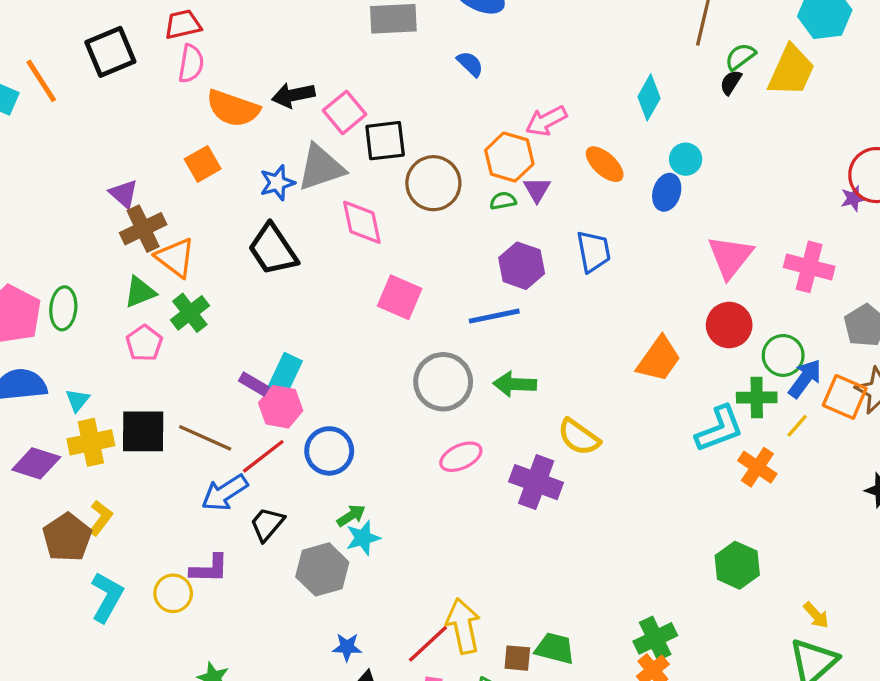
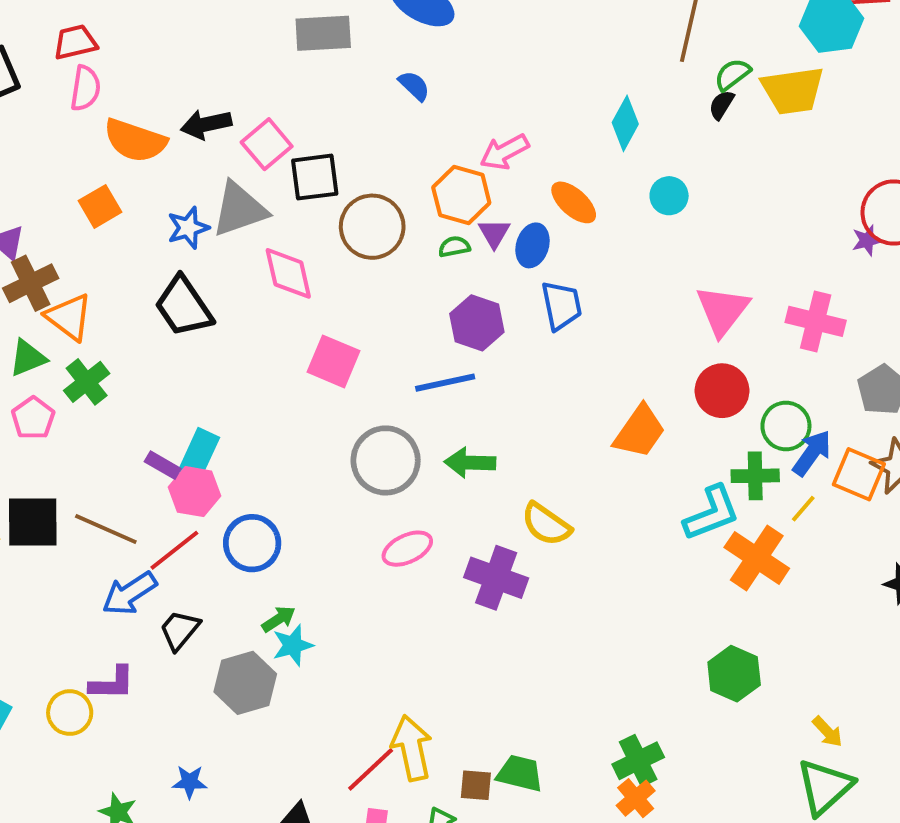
yellow trapezoid: (791, 71) -> (793, 90), turned 58
blue ellipse: (667, 192) -> (533, 245), moved
orange cross: (757, 467) -> (757, 558), size x1.4
blue star: (347, 647) -> (190, 782), moved

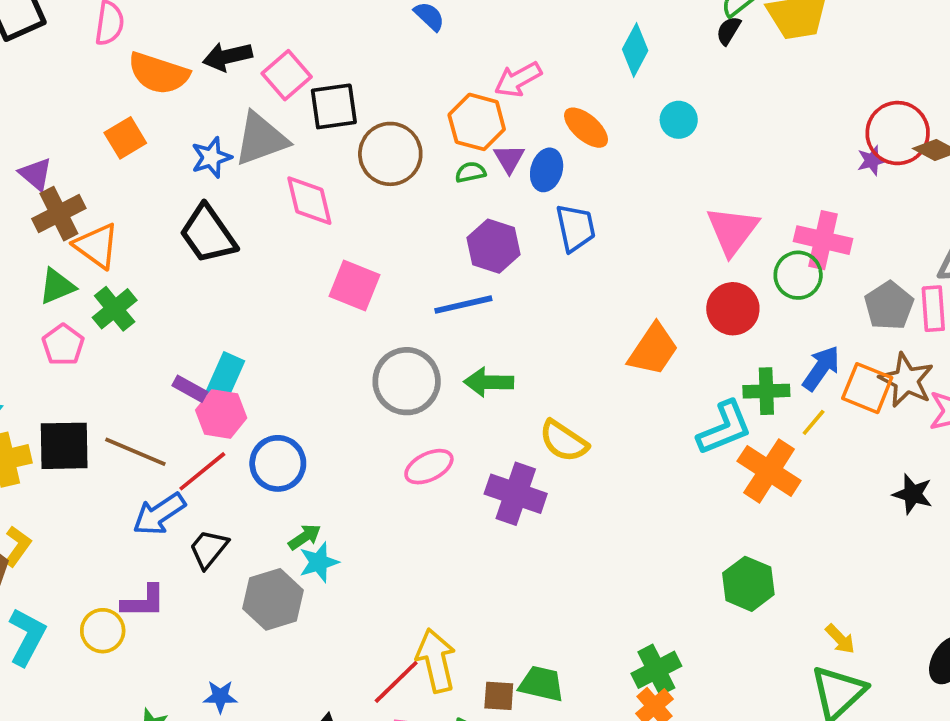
green circle: (786, 426) -> (798, 275), moved

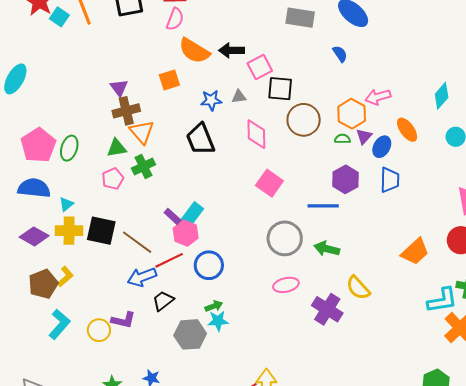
gray triangle: (261, 139) -> (239, 97), size x0.5

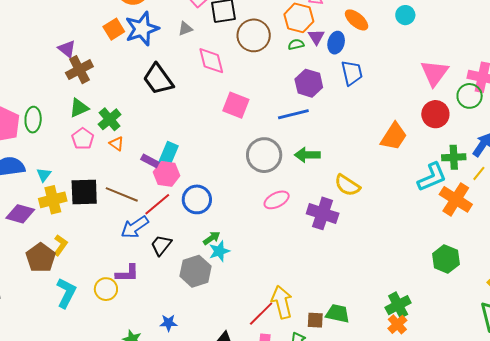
blue star: (211, 100) -> (142, 29), moved, size x1.6
orange triangle: (142, 132) -> (117, 144), moved, size x0.6

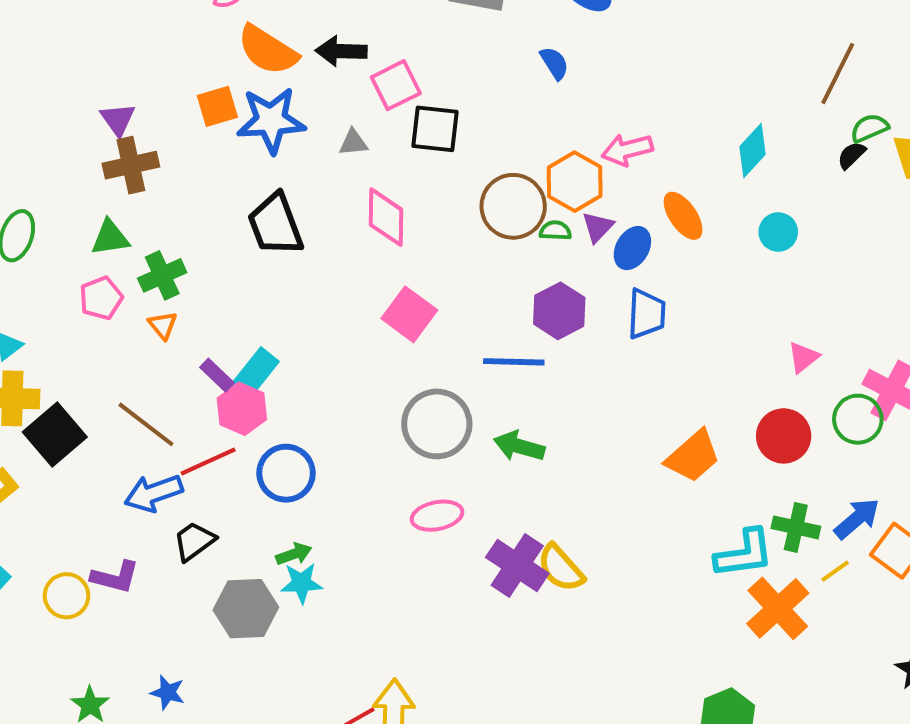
brown circle: (254, 35) -> (513, 206), moved
pink triangle: (434, 73) -> (803, 357), size x0.6
yellow semicircle: (347, 185) -> (561, 568), moved
black square: (84, 192) -> (55, 435), moved, turned 36

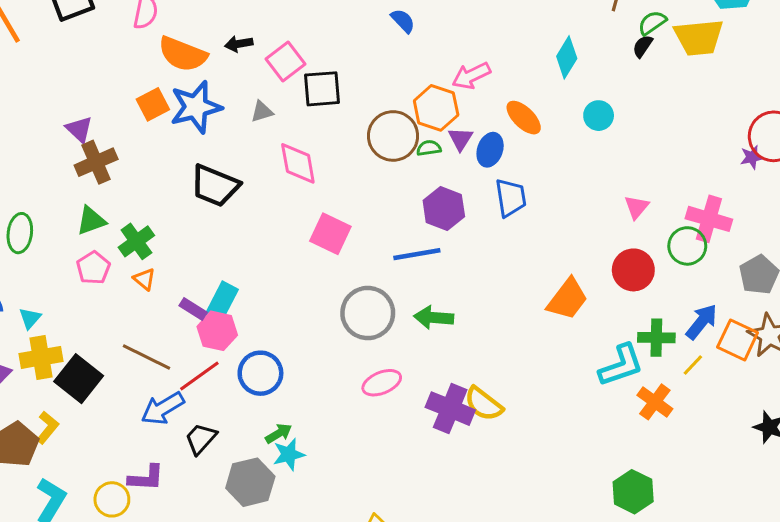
black arrow: (341, 51) -> (239, 44), size x0.7
black trapezoid: (275, 225) -> (215, 186), turned -36
orange cross: (778, 608) -> (655, 402), size x0.7

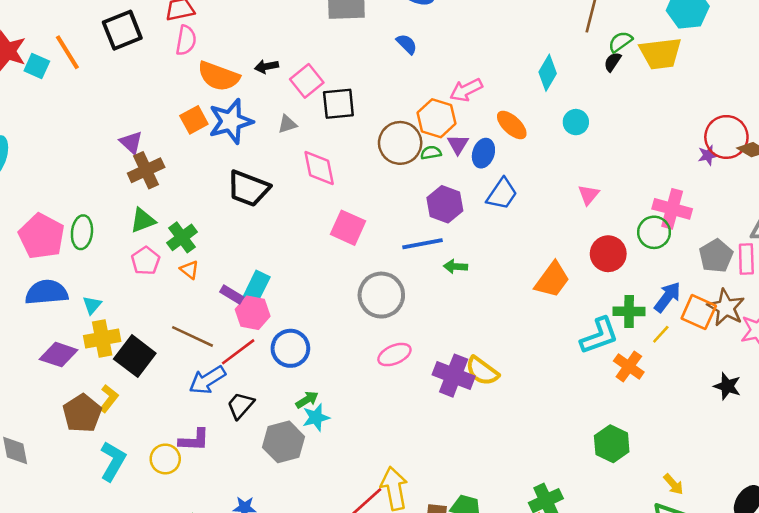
blue trapezoid: (511, 198) -> (502, 194), turned 44
pink triangle: (636, 207) -> (589, 195), moved
green arrow: (434, 318) -> (456, 266), moved, size x0.7

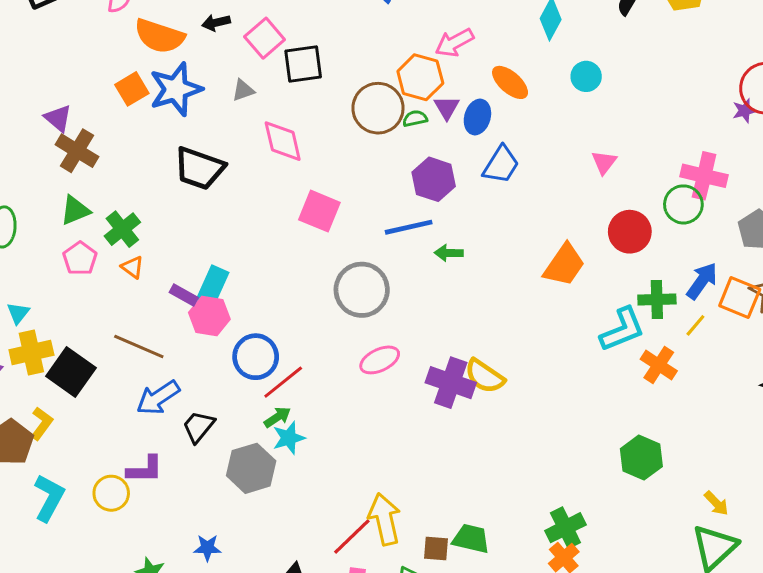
brown cross: (146, 170) -> (77, 151), turned -32
red line: (238, 352) -> (283, 382), moved

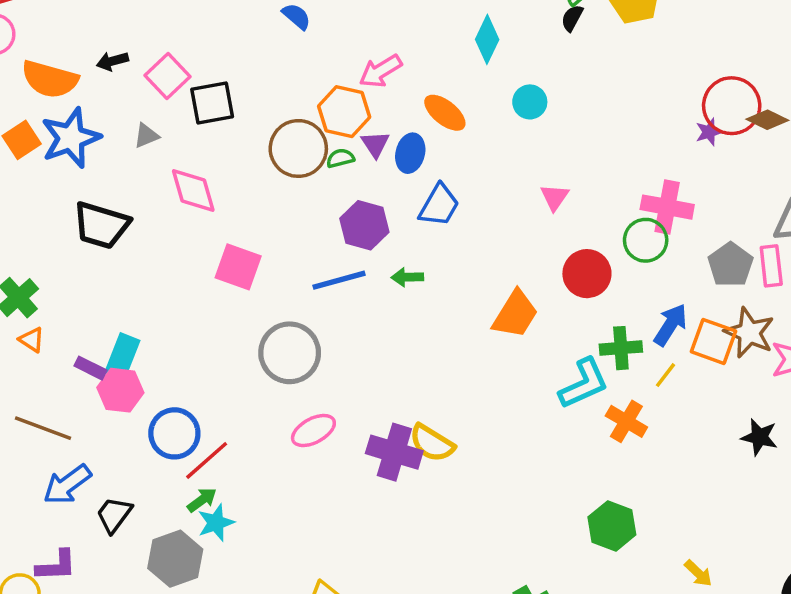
green arrow: (449, 253) -> (407, 277), moved

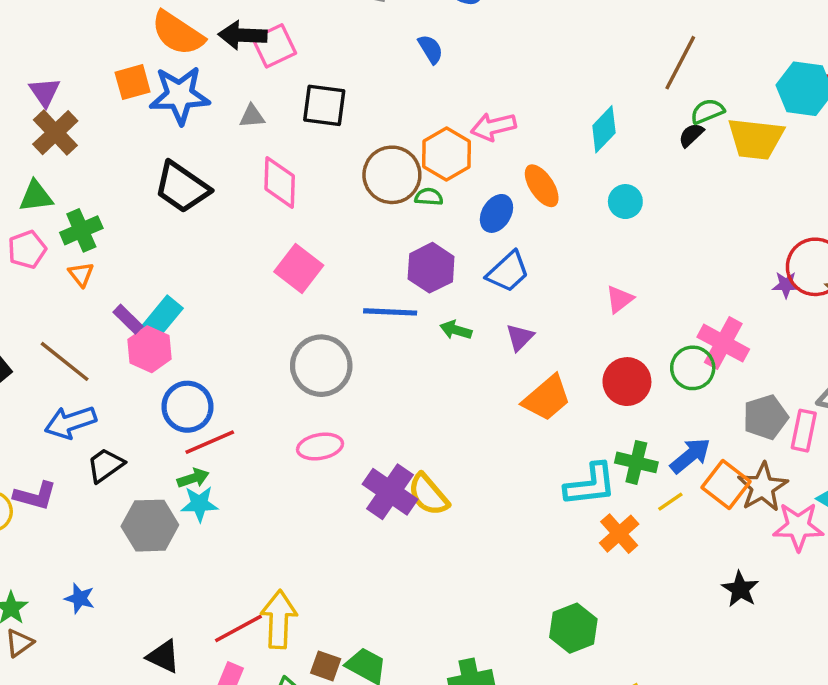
black arrow: (112, 61) -> (243, 35), size x1.5
pink square: (168, 76) -> (274, 46), moved
purple triangle: (375, 144) -> (520, 337), moved

